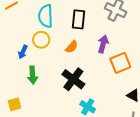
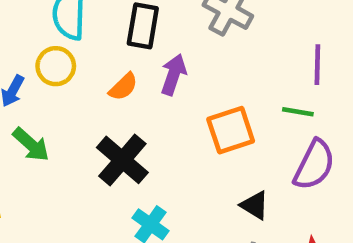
purple arrow: (103, 44) -> (174, 75), moved
green arrow: (33, 75) -> (31, 145), turned -48

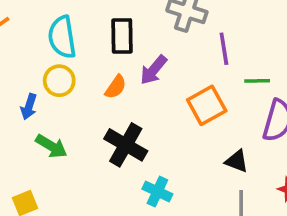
purple line: (317, 65) -> (224, 49), moved
purple arrow: (174, 75) -> (153, 70), turned -148

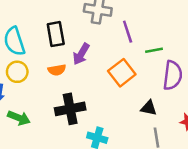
orange semicircle: (116, 87) -> (57, 70), turned 54
black cross: (126, 145) -> (70, 109), turned -32

